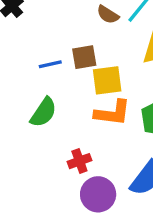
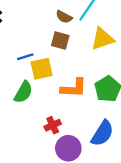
brown square: (84, 57) -> (60, 40), moved, turned 30
yellow square: (107, 80) -> (42, 69), moved

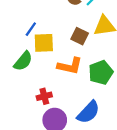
brown square: (60, 40) -> (80, 36), moved
blue line: (25, 57) -> (31, 29), turned -48

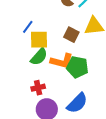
green semicircle: (23, 61) -> (39, 57), moved
green pentagon: (101, 72) -> (77, 67), moved, turned 30

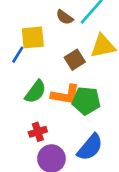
brown square: (71, 35) -> (75, 60), turned 35
yellow square: (39, 40) -> (33, 37), moved

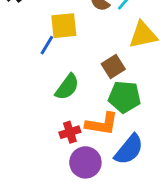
brown square: (75, 60) -> (113, 67), moved
orange L-shape: (65, 95) -> (102, 124), moved

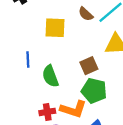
blue line: (47, 45) -> (28, 60), moved, turned -42
green semicircle: (67, 87) -> (50, 76), turned 115

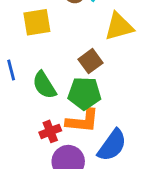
green pentagon: (94, 91) -> (84, 93), moved

